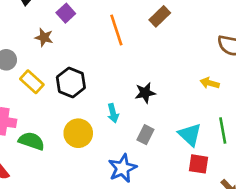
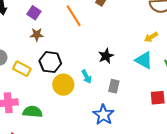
brown star: (44, 37) -> (37, 35), moved
yellow arrow: (210, 83) -> (151, 37), turned -32
yellow circle: (78, 133) -> (63, 85), moved
cyan triangle: (190, 135) -> (144, 60), moved

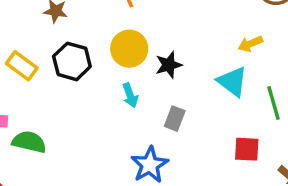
yellow circle: (63, 85) -> (129, 49), moved

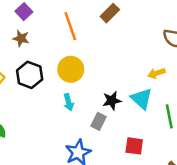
black star: (169, 65) -> (112, 101), moved
red square: (247, 149) -> (134, 146), moved

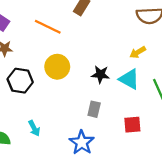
orange line: (70, 26) -> (48, 27), turned -32
black star: (112, 101) -> (100, 74), moved, turned 30
cyan arrow: (69, 102) -> (34, 128), moved

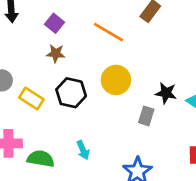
gray rectangle: (94, 109) -> (146, 116), moved

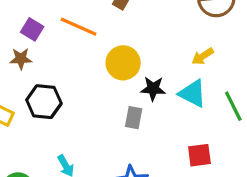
purple square: (54, 23) -> (32, 29), moved
yellow circle: (116, 80) -> (123, 63), moved

